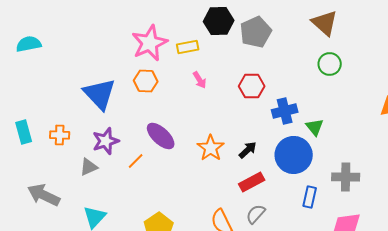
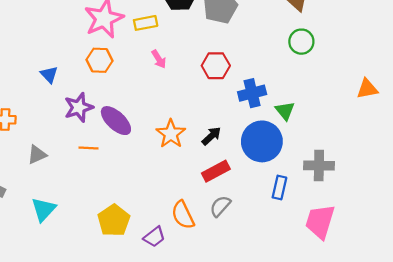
blue triangle: (100, 94) -> (49, 75), size x0.5
purple star: (106, 141) -> (79, 107), moved
orange line: (136, 161) -> (89, 148), turned 48

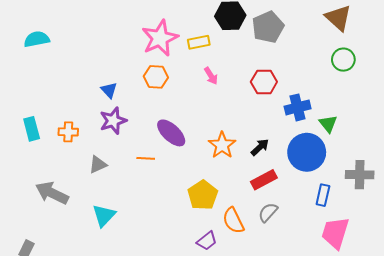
purple star: (79, 107) -> (113, 121), moved
yellow pentagon: (114, 220) -> (203, 195), moved
pink trapezoid: (320, 222) -> (335, 233), moved

